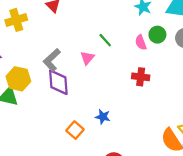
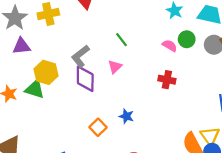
green line: (105, 40) -> (121, 40), moved
pink semicircle: (141, 42) -> (170, 46), turned 136
pink triangle: (87, 58) -> (115, 67), moved

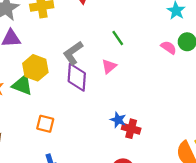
red cross: (167, 80) -> (131, 129), moved
orange square: (98, 127) -> (45, 124), moved, turned -35

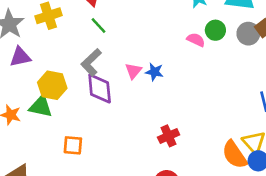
green line: (118, 38) -> (99, 25), moved
blue star: (118, 120) -> (154, 72), moved
red cross: (131, 129) -> (169, 136), turned -30

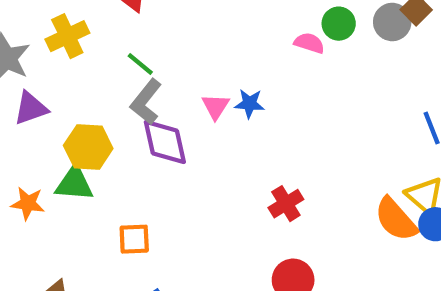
green line: (99, 25) -> (140, 64), moved

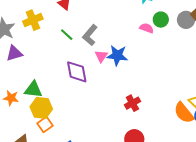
gray L-shape: (146, 102) -> (90, 35), moved
blue star: (249, 104) -> (117, 55), size x1.5
yellow hexagon: (88, 147) -> (41, 108), moved
orange square: (134, 239) -> (45, 125), moved, turned -35

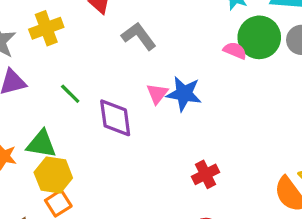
green circle: (161, 20) -> (259, 37), size x1.6
green line: (67, 35) -> (70, 94), moved
gray L-shape: (90, 35) -> (139, 36), moved, turned 100

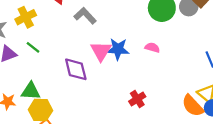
pink semicircle: (235, 51) -> (152, 48), moved
green line: (70, 94) -> (33, 47), moved
pink triangle: (157, 94) -> (101, 51), size x1.5

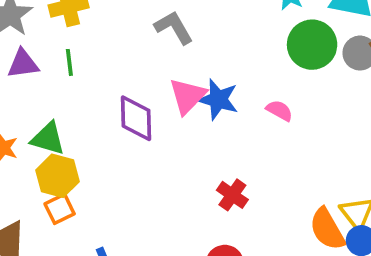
green line: (33, 47) -> (69, 62), turned 32
red cross: (137, 99) -> (232, 195), turned -35

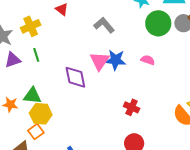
gray L-shape: (174, 27) -> (104, 25), moved
orange square: (60, 209) -> (36, 132), moved

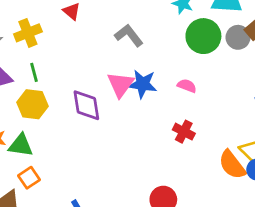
green triangle: (32, 96) -> (21, 145), moved
red cross: (132, 107) -> (184, 132), moved
yellow hexagon: (41, 114) -> (33, 104), moved

